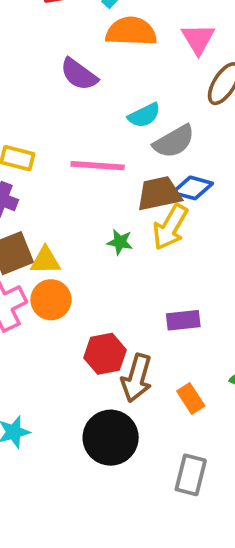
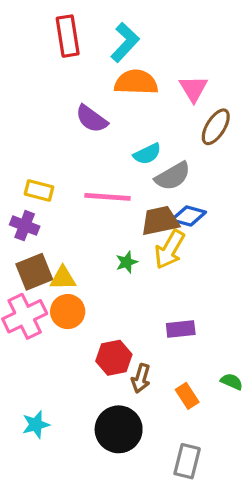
green star: (120, 242) -> (127, 262), turned -30
brown arrow: (137, 378) -> (141, 378), size x0.7

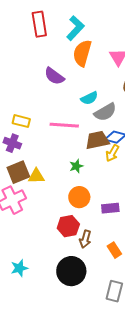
orange semicircle: (136, 82) -> (82, 53), turned -76
yellow arrow: (170, 249) -> (112, 153), moved, size x0.7
orange circle: (68, 312) -> (79, 197), moved

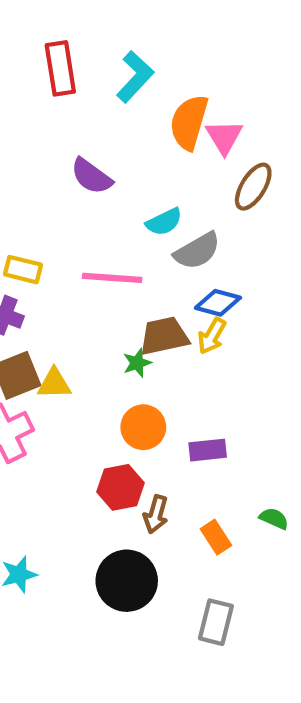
orange semicircle: (82, 53) -> (189, 122), moved
brown trapezoid: (97, 140) -> (164, 336), moved

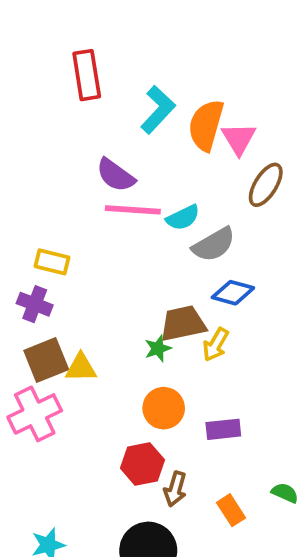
cyan L-shape: (135, 77) -> (158, 110), moved
pink line: (112, 278) -> (133, 210), moved
yellow arrow: (212, 336) -> (216, 345), moved

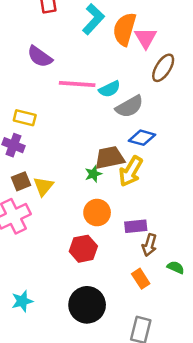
purple semicircle: (116, 175) -> (40, 57), moved
yellow arrow: (216, 345) -> (131, 171), size x1.4
brown square: (46, 360) -> (21, 181), size x0.7
yellow triangle: (81, 368) -> (43, 186), turned -50
brown arrow: (175, 489) -> (149, 245), moved

